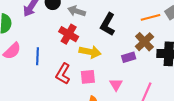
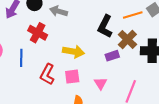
black L-shape: (108, 24) -> (105, 26), moved
red cross: (69, 34) -> (38, 33), moved

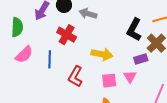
pink square: (72, 77) -> (109, 81), moved
pink triangle: (101, 83) -> (130, 77), moved

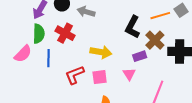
green semicircle: (17, 27) -> (39, 34), moved
red L-shape: (75, 76) -> (75, 75), turned 40
pink square: (109, 81) -> (100, 77), moved

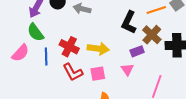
red cross: (65, 33) -> (69, 47), moved
green semicircle: (39, 34) -> (35, 32), turned 144
red L-shape: (75, 75) -> (73, 72), turned -95

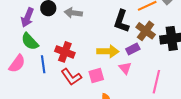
yellow arrow: (98, 49) -> (108, 51), moved

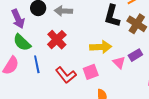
purple arrow: (27, 17) -> (18, 19), turned -42
purple rectangle: (133, 49) -> (135, 55), moved
red cross: (65, 52) -> (57, 40), moved, turned 30

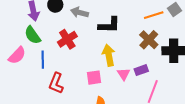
black L-shape: (112, 16) -> (109, 25), moved, turned -115
yellow arrow: (101, 47) -> (109, 55), turned -110
red L-shape: (66, 75) -> (56, 83), moved, turned 50

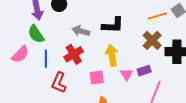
gray arrow: (80, 12) -> (81, 31), moved
red cross: (67, 39) -> (74, 54), moved

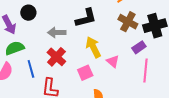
green semicircle: (36, 34) -> (15, 48), turned 120
purple rectangle: (144, 71) -> (139, 47), moved

